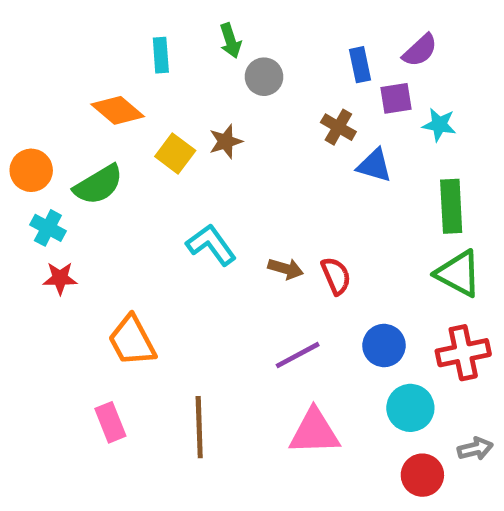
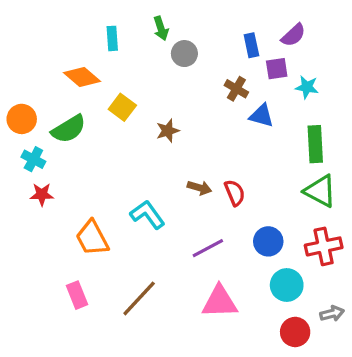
brown star: (226, 141) -> (168, 131), moved
cyan L-shape: (211, 245) -> (147, 215), moved
brown line: (199, 427) -> (139, 298), turned 45

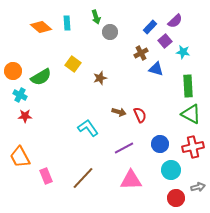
blue rectangle: (251, 45) -> (150, 27), turned 56
purple square: (277, 69) -> (165, 41), turned -32
orange diamond: (82, 77) -> (41, 27), moved
brown cross: (236, 89) -> (141, 53), turned 32
orange trapezoid: (92, 238) -> (20, 157), moved

